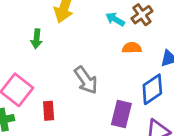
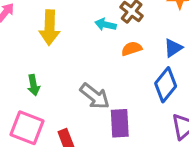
green arrow: (36, 39) -> (34, 85), moved
purple rectangle: (121, 114) -> (120, 123), moved

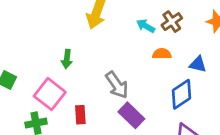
blue triangle: (173, 48) -> (198, 64), turned 30
purple rectangle: (120, 123) -> (131, 115), turned -60

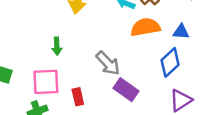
orange semicircle: (162, 54) -> (145, 27), size x1.6
pink square: (50, 94) -> (46, 82), turned -32

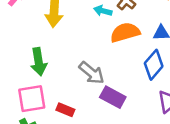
green arrow: (57, 46) -> (39, 62), size x1.5
red rectangle: (78, 97) -> (65, 110), turned -48

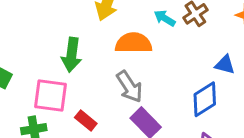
orange semicircle: (125, 32) -> (134, 43), moved

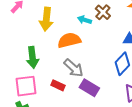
red rectangle: (86, 120) -> (58, 85), moved

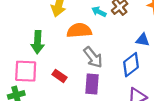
gray arrow: (74, 68) -> (93, 57), moved
purple rectangle: (89, 88) -> (92, 84), turned 54

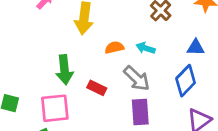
cyan arrow: (99, 12) -> (146, 48), moved
orange semicircle: (79, 30) -> (114, 47), size x0.6
red rectangle: (59, 76) -> (97, 88), moved

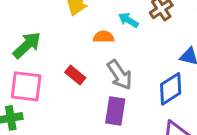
cyan arrow: (146, 48) -> (128, 20), moved
green arrow: (64, 70) -> (27, 45), moved, turned -140

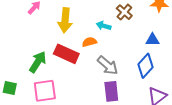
red rectangle: (75, 75) -> (66, 54), moved, size x1.6

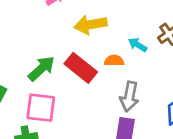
yellow arrow: (65, 20) -> (90, 25), turned 60
gray arrow: (108, 65) -> (129, 97), turned 45

